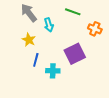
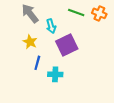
orange cross: (95, 29) -> (99, 13), moved
purple square: (75, 54) -> (67, 45), moved

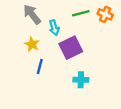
green line: (76, 12) -> (81, 13), turned -35
cyan cross: (55, 74) -> (81, 80), moved

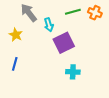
yellow star: (32, 44) -> (16, 35), moved
blue line: (40, 66) -> (15, 64), moved

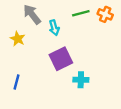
purple square: (64, 43) -> (61, 59), moved
blue line: (15, 64) -> (16, 82), moved

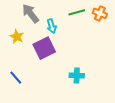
purple square: (61, 59) -> (44, 48), moved
blue line: (16, 82) -> (16, 78), turned -56

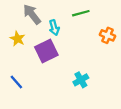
orange cross: (100, 13) -> (108, 35), moved
cyan cross: (77, 75) -> (81, 80), turned -32

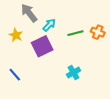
green line: (81, 13) -> (76, 33), moved
cyan arrow: (54, 28) -> (49, 25), turned -120

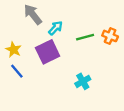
yellow star: (16, 35) -> (13, 50), moved
blue line: (15, 75) -> (17, 71), moved

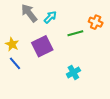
cyan arrow: (56, 28) -> (50, 17), moved
orange cross: (110, 36) -> (96, 22), moved

